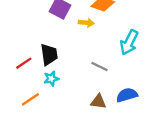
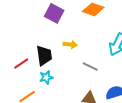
yellow arrow: (86, 23) -> (70, 44), moved

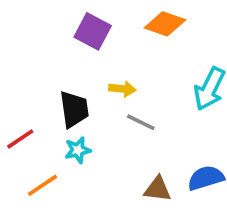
red line: (21, 63) -> (20, 139), moved
gray line: (90, 66) -> (141, 122), moved

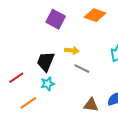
black trapezoid: (74, 109) -> (46, 62), turned -150

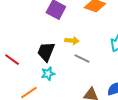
red line: (16, 78) -> (12, 60), moved, turned 70

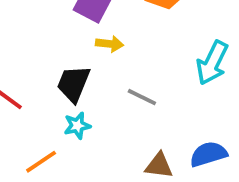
yellow arrow: (72, 41) -> (110, 44), moved

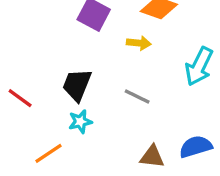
yellow arrow: (110, 44) -> (139, 43), moved

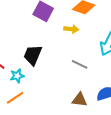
gray line: (137, 96) -> (80, 64), moved
cyan star: (80, 122) -> (17, 76), moved

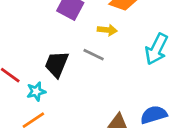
gray line: (80, 64) -> (94, 55), moved

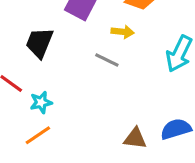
black trapezoid: (57, 64) -> (39, 43), moved

